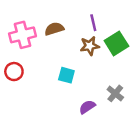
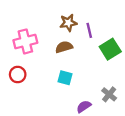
brown semicircle: (54, 29) -> (64, 47), moved
brown star: (90, 46) -> (68, 23), moved

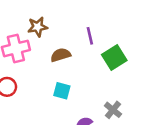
brown star: (68, 23) -> (38, 27), moved

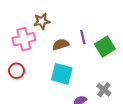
purple line: (90, 36) -> (83, 37), moved
cyan square: (62, 91) -> (62, 74), size x1.5

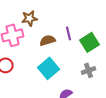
cyan square: (62, 74) -> (48, 68), turned 35
gray cross: (104, 90) -> (88, 70), moved, turned 32

